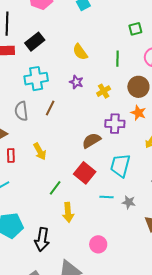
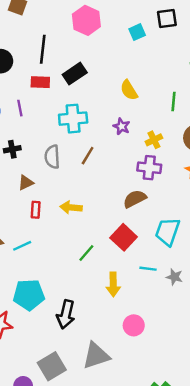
purple cross: (115, 124) -> (149, 168), moved
yellow arrow: (40, 151) -> (71, 207), turned 120
yellow arrow: (68, 212) -> (113, 284), moved

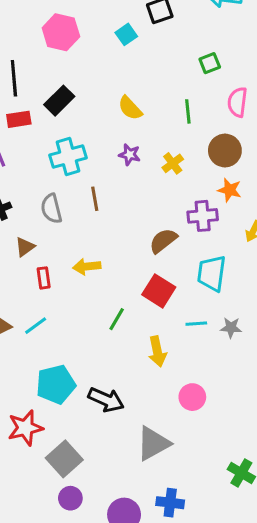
brown line: (88, 156) -> (95, 199), turned -30
purple cross: (149, 168) -> (203, 216), moved
black arrow: (66, 314) -> (106, 400), turned -68
gray square: (52, 366) -> (64, 459), moved

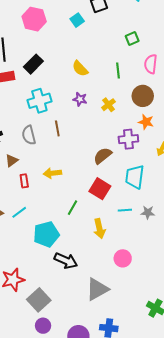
cyan pentagon: (56, 384) -> (46, 234), moved

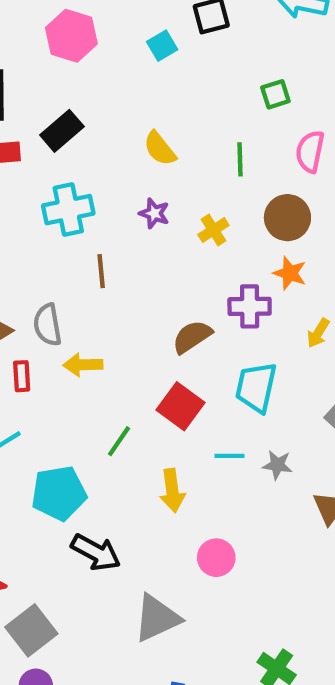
gray semicircle: (29, 135) -> (48, 325), moved

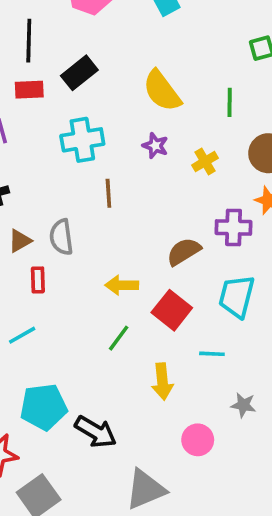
yellow semicircle: (160, 149) -> (162, 91), size x1.4
yellow arrow: (83, 365) -> (122, 285), moved
gray star: (277, 465) -> (243, 405), moved
cyan pentagon: (59, 493) -> (44, 407), moved

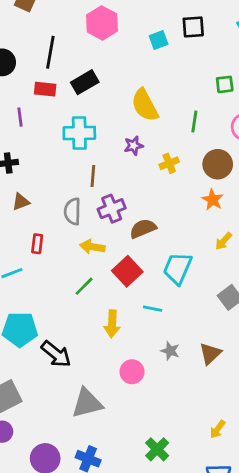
purple star: (155, 146) -> (134, 146), turned 30
purple cross: (233, 227) -> (112, 209), moved, turned -32
gray semicircle: (61, 237) -> (72, 211), moved
red rectangle: (38, 280) -> (37, 244), moved

